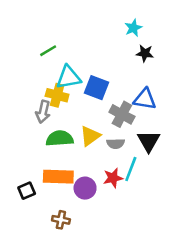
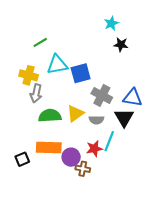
blue square: (96, 88) -> (81, 73), turned -36
yellow cross: (57, 95) -> (29, 75), moved
blue triangle: (145, 99) -> (133, 98), moved
brown cross: (61, 220) -> (83, 169), moved

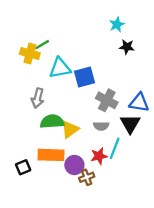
yellow cross: (29, 75) -> (30, 53), moved
yellow triangle: (75, 114) -> (70, 129), moved
brown cross: (83, 169) -> (87, 177), turned -32

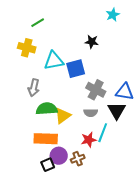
cyan star: (117, 25) -> (113, 15), moved
green line: (42, 45) -> (38, 23), moved
black star: (127, 47) -> (92, 42), moved
purple circle: (74, 165) -> (59, 156), moved
black square: (23, 167) -> (48, 165), moved

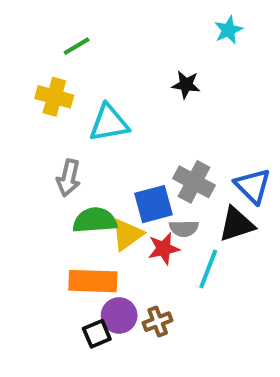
blue square: (76, 69) -> (154, 204), moved
blue triangle: (125, 92) -> (253, 186), turned 36
black triangle: (117, 111) -> (237, 224), turned 42
red star: (89, 140) -> (164, 249), moved

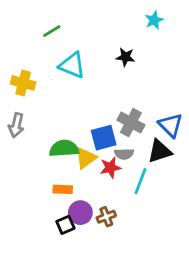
yellow cross: (54, 97) -> (23, 83), moved
cyan triangle: (109, 123) -> (72, 65), moved, turned 32
gray arrow: (68, 178) -> (16, 125), moved
orange rectangle: (93, 281) -> (63, 189), size x0.6

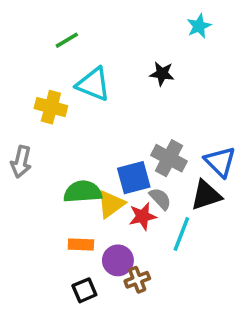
yellow cross: (23, 83) -> (51, 107), moved
gray semicircle: (124, 154) -> (160, 199), turned -132
purple circle: (80, 213) -> (118, 260), moved

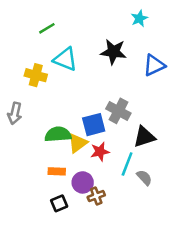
black star: (162, 74) -> (113, 52), size x1.5
blue triangle: (220, 162) -> (154, 65), moved, turned 50
gray semicircle: (160, 199) -> (144, 178), moved

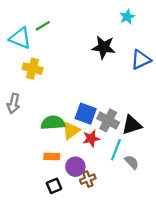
cyan triangle: (65, 59) -> (20, 38), moved
gray cross: (118, 111) -> (108, 120), moved
blue square: (94, 125) -> (86, 114), turned 35

